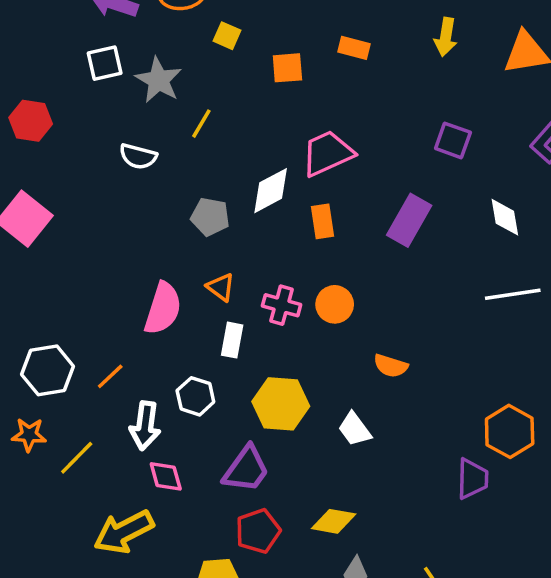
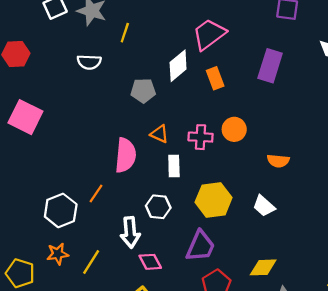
orange line: (110, 376) -> (96, 194), moved

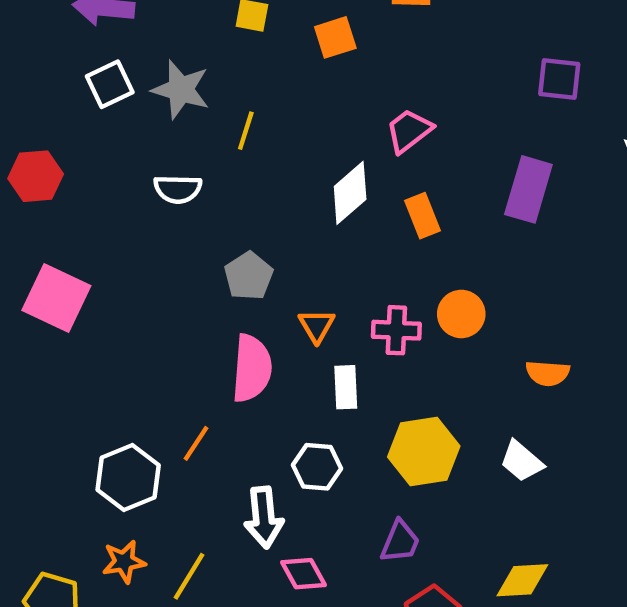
pink trapezoid: (209, 34) -> (409, 131), size x0.7
gray pentagon: (143, 91) -> (249, 276), moved, turned -30
orange triangle: (159, 134) -> (317, 326), turned 36
purple trapezoid: (200, 246) -> (400, 542), size x0.7

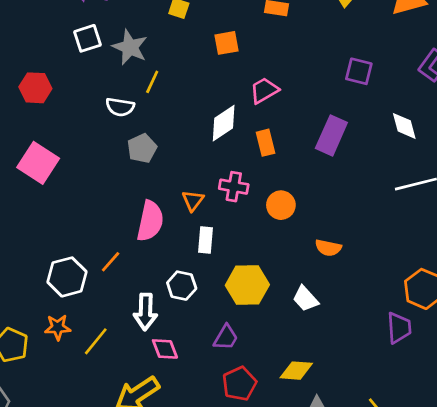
orange square: (335, 37) -> (226, 43), moved
yellow line: (246, 131) -> (152, 82), moved
gray pentagon: (249, 276) -> (142, 148), moved
pink cross: (396, 330) -> (234, 187), moved

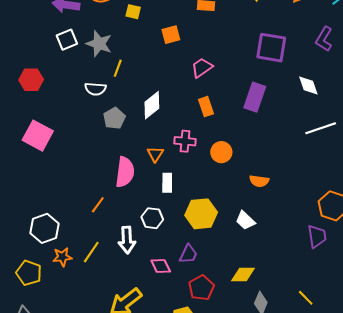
purple square: (359, 71) -> (271, 48), size x1.5
white diamond: (224, 123) -> (152, 105), moved
white hexagon: (67, 277) -> (45, 228), moved
yellow line: (96, 341) -> (91, 252), moved
pink diamond: (165, 349) -> (161, 266), moved

